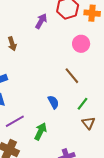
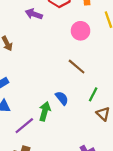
purple arrow: (41, 21) -> (34, 14), turned -91
green arrow: (41, 131) -> (45, 111), moved

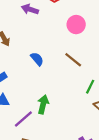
blue semicircle: (62, 98) -> (37, 59), moved

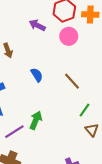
pink circle: (76, 25) -> (69, 36), moved

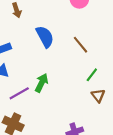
blue semicircle: (37, 75) -> (45, 37), size x1.5

